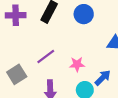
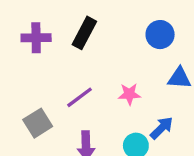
blue circle: (84, 14) -> (160, 35), moved
pink star: (77, 64) -> (129, 94), moved

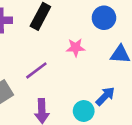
pink star: (129, 94) -> (76, 47), moved

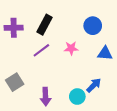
purple line: (36, 70) -> (41, 50), moved

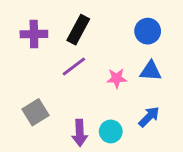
pink star: (71, 48) -> (117, 78), moved
blue triangle: (105, 53) -> (151, 71), moved
cyan circle: (77, 97) -> (111, 131), moved

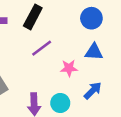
purple line: (74, 67) -> (42, 48), moved
pink star: (117, 78) -> (69, 68), moved

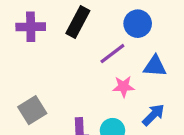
blue circle: (91, 18) -> (138, 24), moved
purple line: (42, 48) -> (112, 54), moved

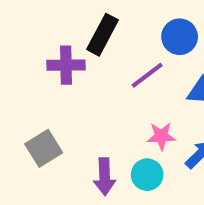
purple cross: (31, 27) -> (66, 65), moved
pink star: (123, 87) -> (161, 136), moved

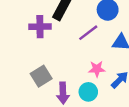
gray square: (44, 148) -> (41, 76), moved

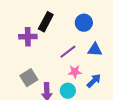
purple line: (88, 33) -> (68, 52), moved

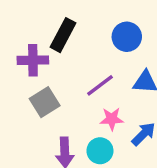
gray square: (29, 78) -> (45, 102), moved

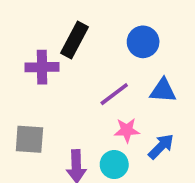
gray square: (45, 102) -> (29, 139), moved, turned 36

